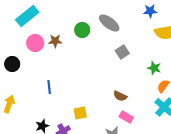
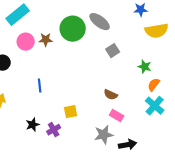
green circle: (82, 30) -> (73, 29), size x1.6

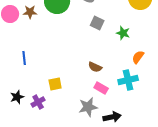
gray square: (113, 51) -> (97, 23), turned -32
green star: (145, 67) -> (123, 33), moved
cyan cross: (155, 106) -> (128, 80), moved, turned 36

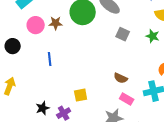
green star: (123, 33) -> (153, 36), moved
blue line: (24, 58) -> (50, 59), moved

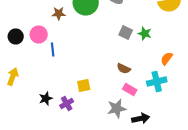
pink circle: (36, 25) -> (39, 34), moved
gray square: (123, 34) -> (126, 32), moved
green star: (153, 36) -> (145, 34), moved

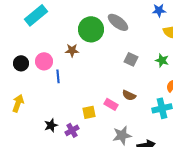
brown star: (59, 14) -> (72, 50), moved
green star: (145, 34) -> (162, 60), moved
pink rectangle: (130, 90) -> (111, 104), moved

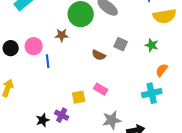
brown semicircle: (129, 95) -> (99, 55), moved
black star: (51, 125) -> (43, 120), moved
purple cross: (72, 130) -> (62, 115), turned -32

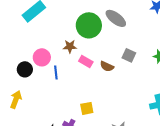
black circle: (11, 48) -> (25, 69), moved
pink rectangle: (101, 89) -> (86, 61), moved

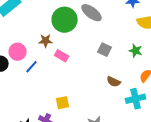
brown semicircle: (107, 66) -> (114, 82), moved
blue line: (56, 72) -> (32, 67), turned 48

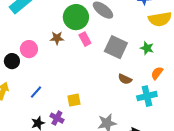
gray square: (105, 50) -> (116, 47), size x1.6
pink rectangle: (62, 56) -> (85, 39), moved, turned 32
blue line: (32, 67) -> (36, 92), moved

